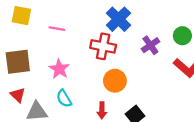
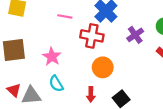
pink line: (57, 29) -> (65, 16), moved
red triangle: (18, 95) -> (14, 90), moved

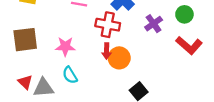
pink star: (52, 57) -> (65, 46), turned -30
red arrow: (91, 94) -> (107, 51), moved

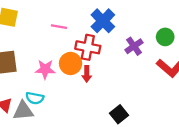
orange circle: (119, 58) -> (71, 63), moved
cyan semicircle: (70, 75) -> (35, 98), moved, turned -48

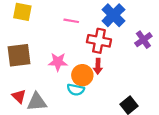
orange circle: (71, 63) -> (82, 75), moved
cyan semicircle: (35, 98) -> (76, 90), moved

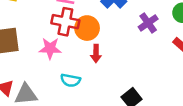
red cross: (99, 41) -> (65, 22), moved
orange circle: (82, 75) -> (87, 28), moved

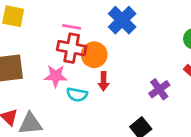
purple cross: (148, 23) -> (159, 89), moved
cyan semicircle: (70, 80) -> (77, 95), moved

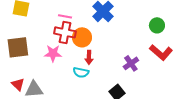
cyan semicircle: (77, 95) -> (81, 72), moved

